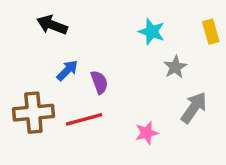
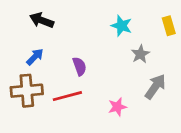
blue arrow: (67, 70) -> (35, 57), moved

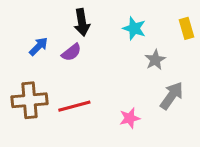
black arrow: (42, 20) -> (82, 22), moved, turned -120
blue arrow: (35, 57) -> (39, 46), moved
purple semicircle: (80, 66) -> (71, 52), moved, turned 72

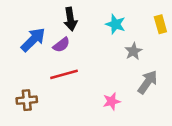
blue arrow: (39, 46) -> (33, 40), size x1.5
brown cross: (30, 100) -> (27, 100), moved, size x0.7
red line: (74, 106) -> (64, 74), moved

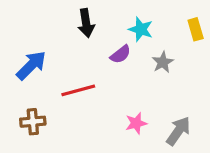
blue arrow: (33, 40) -> (31, 65), moved
purple semicircle: (61, 45) -> (120, 54), moved
gray arrow: (148, 82) -> (178, 131), moved

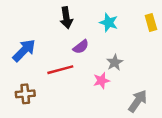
purple semicircle: (120, 54) -> (81, 47), moved
gray star: (163, 62) -> (115, 62), moved
pink star: (136, 123) -> (101, 81), moved

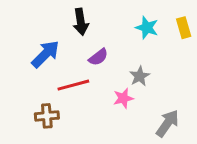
cyan star: (109, 23) -> (147, 28), moved
blue arrow: (24, 50) -> (45, 54), moved
brown cross: (25, 94) -> (47, 116), moved

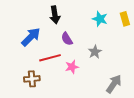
purple semicircle: (98, 57) -> (67, 39), turned 96
pink star: (123, 98) -> (72, 67), moved

